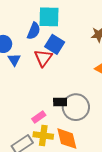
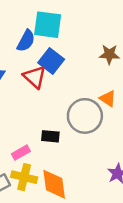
red triangle: (43, 58) -> (35, 77), turned -30
gray circle: (76, 107) -> (85, 116), moved

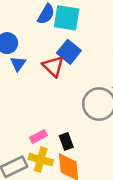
blue semicircle: (26, 41) -> (46, 14), moved
black rectangle: (50, 136) -> (66, 141), moved, turned 63

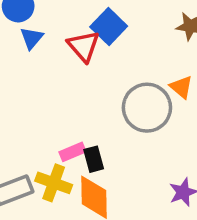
pink rectangle: (38, 137) -> (73, 152), moved

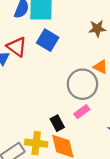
red triangle: (83, 46) -> (17, 47), moved
pink rectangle: (73, 152) -> (82, 112), moved

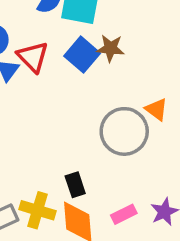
brown star: (97, 29) -> (111, 48), moved
pink rectangle: (82, 112) -> (124, 214), moved

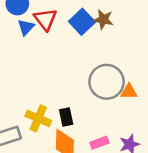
orange triangle: (156, 109) -> (129, 91), moved, turned -42
yellow cross: (38, 210) -> (38, 118), moved

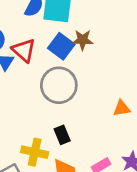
gray circle: (107, 82) -> (59, 85), moved
black rectangle: (66, 117) -> (62, 135), moved

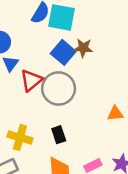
red triangle: (24, 50) -> (31, 80), moved, turned 35
yellow cross: (35, 152) -> (20, 137), moved

